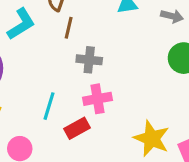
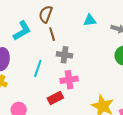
brown line: (69, 28) -> (52, 34), turned -32
cyan line: (49, 106) -> (38, 68), moved

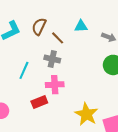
brown semicircle: (46, 14) -> (39, 27), moved
brown line: (52, 34) -> (58, 38), moved, turned -32

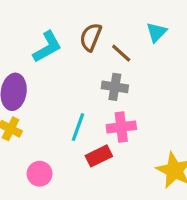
cyan triangle: (81, 26) -> (156, 32), turned -40
cyan line: (24, 70) -> (78, 127), moved

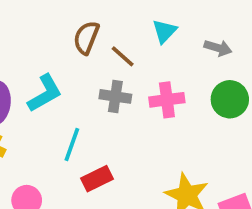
cyan L-shape: (47, 47) -> (45, 93), moved
pink cross: (121, 127) -> (167, 100), moved

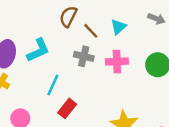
cyan triangle: (164, 31) -> (118, 27), moved
gray arrow: (218, 48) -> (156, 19), moved
red rectangle: (97, 179) -> (67, 108), turned -30

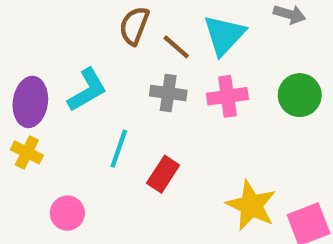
cyan triangle: (118, 27) -> (224, 35), size x1.5
red rectangle: (67, 108) -> (163, 174), moved

